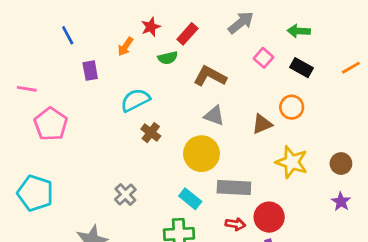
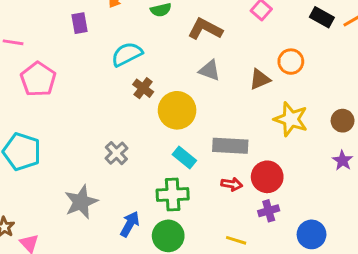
black rectangle: (302, 68) -> (322, 17), moved
yellow circle: (201, 154) -> (177, 110), moved

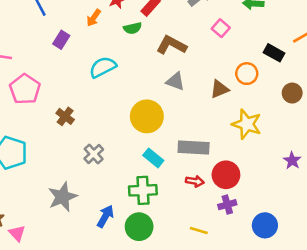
black rectangle: (322, 17) -> (274, 53), moved
purple rectangle: (80, 23) -> (61, 40), turned 42
brown cross: (143, 88) -> (65, 116), moved
brown circle: (343, 121) -> (292, 93), moved

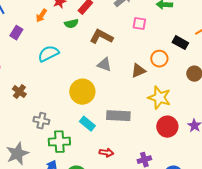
pink square: (221, 28) -> (139, 24), turned -32
gray cross: (94, 154) -> (41, 121), turned -35
red circle: (226, 175) -> (167, 127), moved
red arrow: (195, 181) -> (106, 153), moved
green cross: (143, 190) -> (59, 142), moved

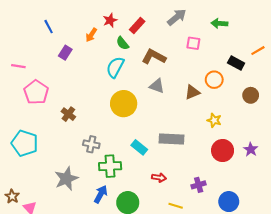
green semicircle: (71, 24) -> (123, 43), turned 64
cyan semicircle: (48, 54) -> (115, 67), moved, turned -35
yellow circle: (82, 92) -> (124, 104), moved
yellow star: (159, 98) -> (214, 120), size x0.6

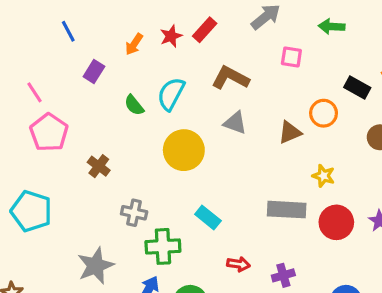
red star: (110, 20) -> (171, 36), moved
green semicircle: (123, 43) -> (134, 105), moved
pink line: (18, 66) -> (35, 92), moved, turned 48
gray rectangle: (171, 139) -> (287, 210), moved
purple cross: (199, 185) -> (283, 275), moved

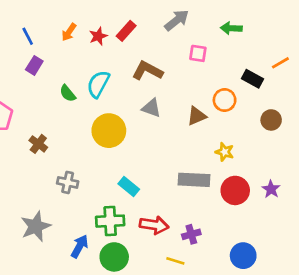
blue line: (68, 31) -> (28, 36), moved
orange arrow: (134, 44) -> (69, 32), moved
green cross: (163, 246) -> (110, 221), moved
red arrow: (238, 264) -> (154, 225), size x1.5

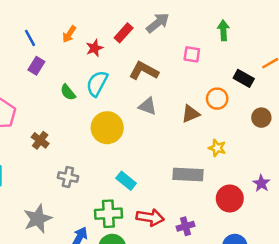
gray arrow: (177, 20) -> (158, 23), moved
green arrow: (231, 28) -> (223, 30), turned 84
red star: (98, 36) -> (94, 48), moved
red circle: (235, 190) -> (230, 198), moved

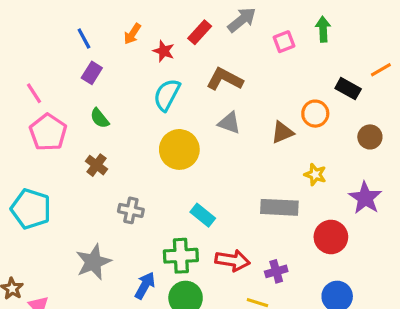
red star: (94, 48) -> (164, 51), turned -30
pink square: (192, 54) -> (284, 42), moved, turned -30
green semicircle: (68, 92) -> (100, 118), moved
purple star: (261, 183) -> (365, 198), moved, size x1.5

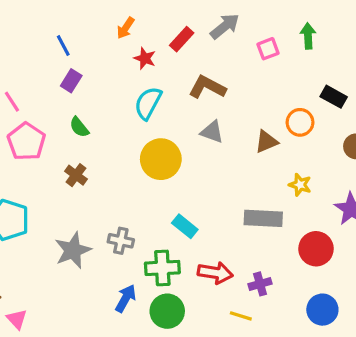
orange arrow: (132, 34) -> (126, 28), moved
gray cross: (131, 210) -> (121, 241), moved
gray star: (93, 262) -> (73, 250), moved

